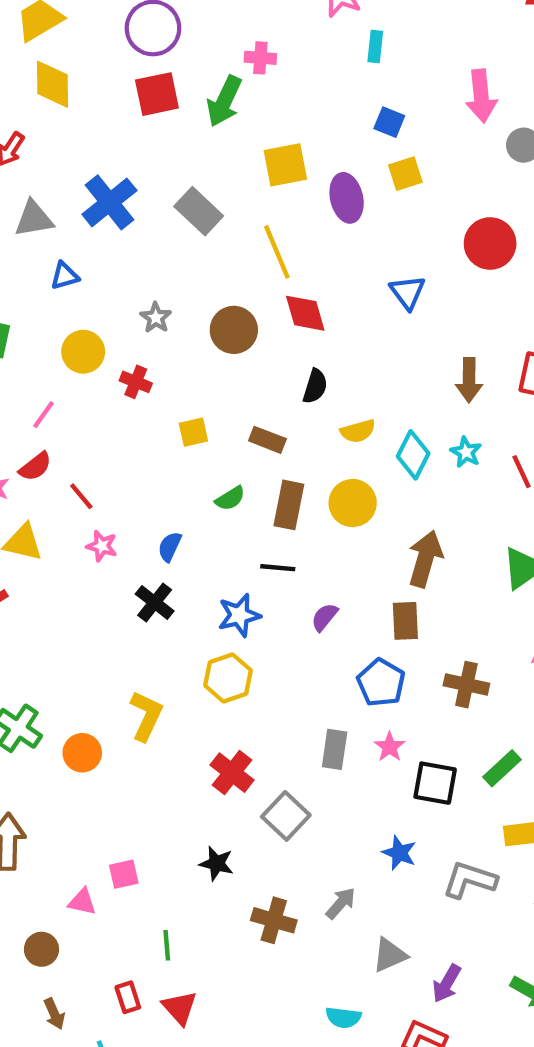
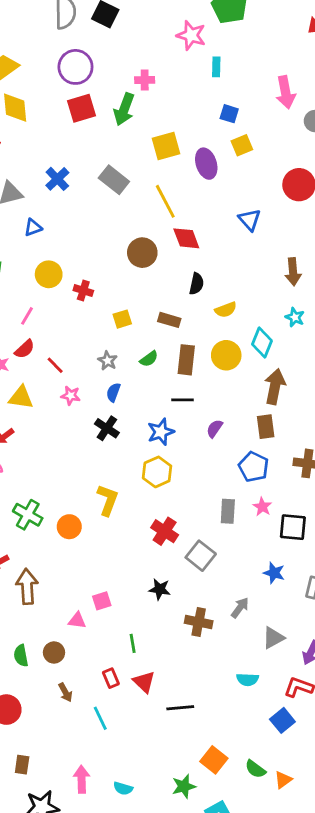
blue cross: (109, 202) -> (57, 179), size x0.7
gray star: (156, 318) -> (108, 361), moved
cyan diamond: (413, 455) -> (262, 342), moved

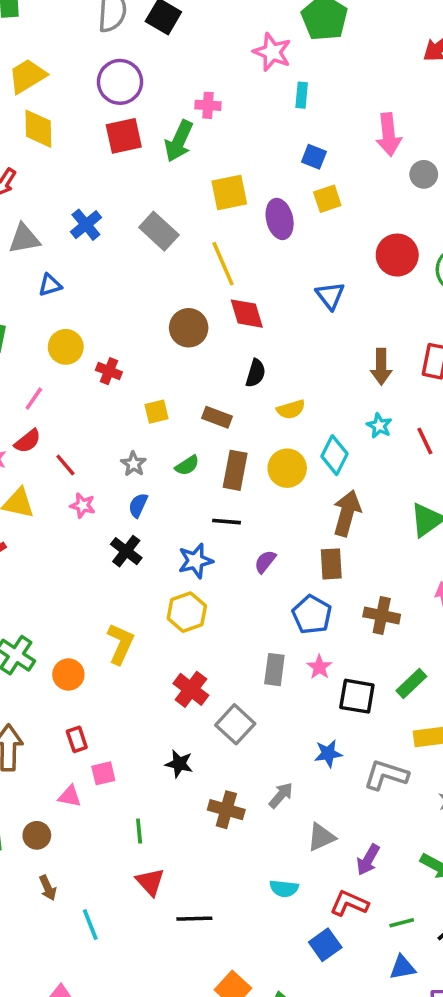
blue star: (274, 573) -> (328, 753), turned -30
red rectangle: (111, 678) -> (77, 739), moved

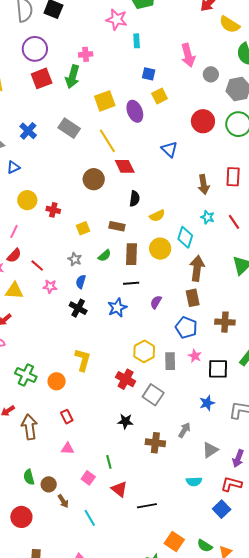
yellow hexagon: (187, 612) -> (144, 351), moved
pink square: (103, 773) -> (88, 478), moved, turned -32
brown circle: (37, 835) -> (49, 484), moved

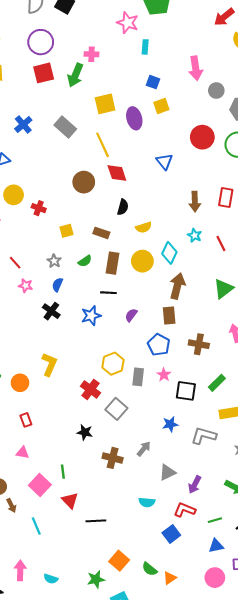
pink square: (88, 478) -> (40, 485), size x1.5

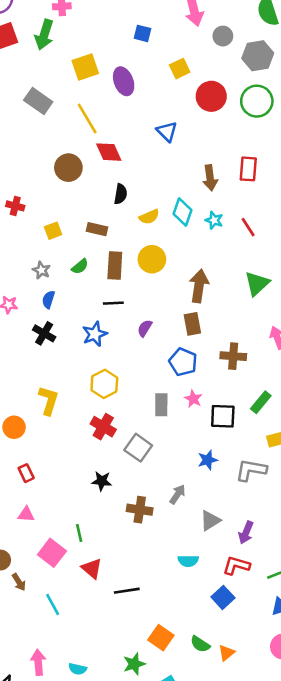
yellow square: (161, 106) -> (180, 69), moved
cyan diamond: (169, 253) -> (182, 212), moved
yellow hexagon: (113, 364) -> (104, 384), moved

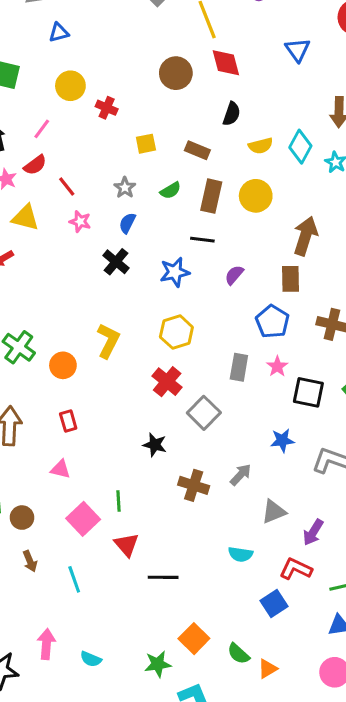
brown arrow: (19, 582) -> (30, 561), moved

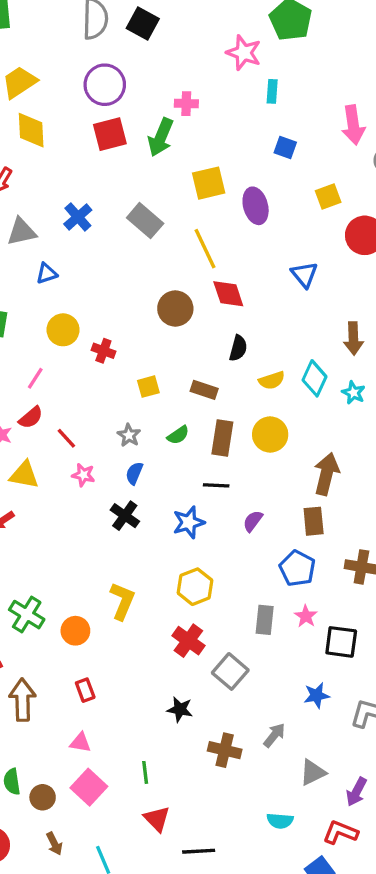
pink square: (83, 519) -> (89, 787), moved

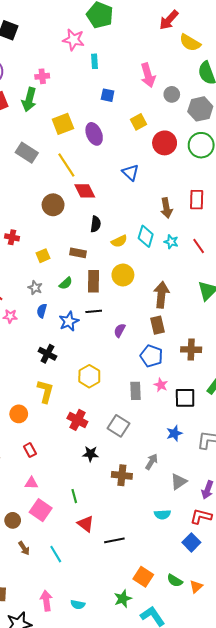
black cross: (125, 516) -> (47, 354), moved
blue star: (189, 522) -> (69, 321), moved
red cross: (188, 641) -> (77, 420), moved

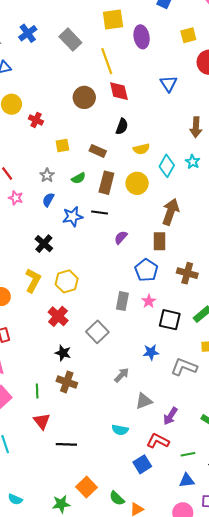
cyan diamond: (146, 236) -> (167, 166), moved
yellow hexagon: (89, 376) -> (67, 281), moved
brown cross: (122, 475) -> (67, 382), moved

